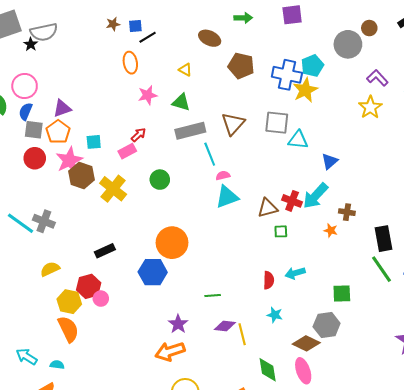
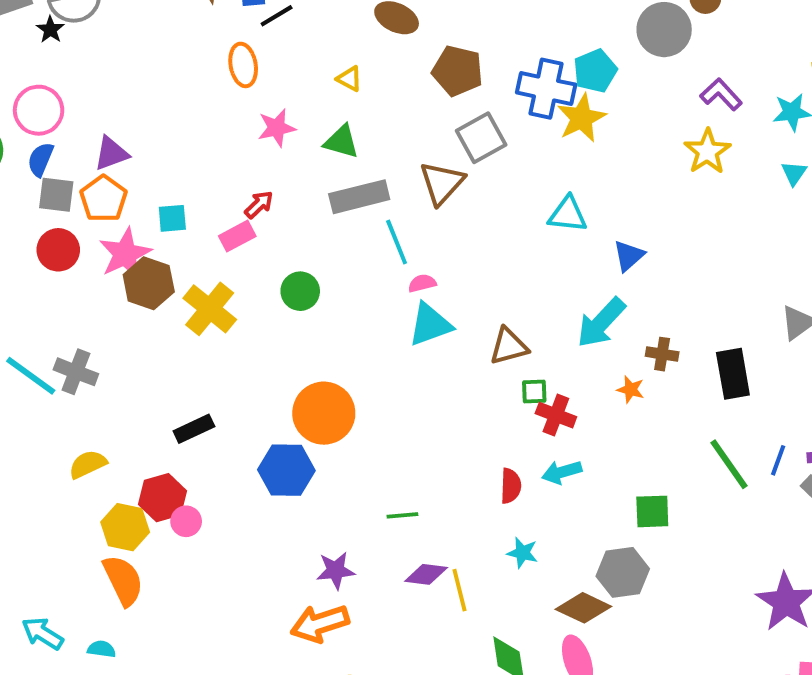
gray square: (277, 123) -> (481, 138), moved, turned -35
red cross: (292, 201) -> (556, 415), moved
black rectangle: (384, 239) -> (733, 374), moved
purple star: (178, 324) -> (336, 570), turned 30

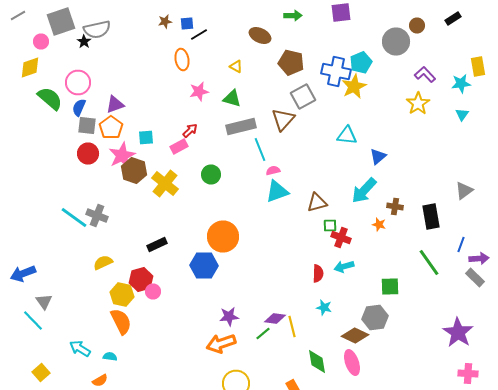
blue line: (778, 460) -> (461, 244), moved
green line: (402, 515) -> (263, 334), moved, turned -35

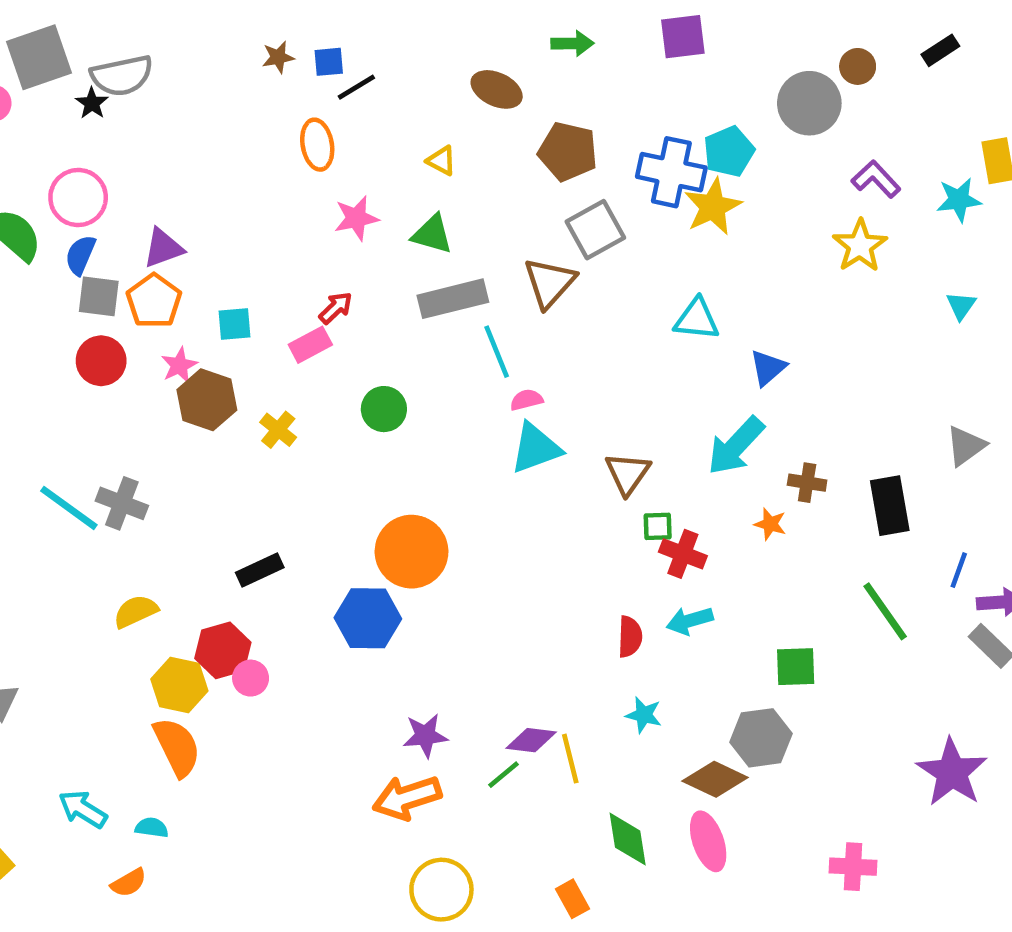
cyan triangle: (462, 114) -> (961, 306), moved
pink star: (122, 156) -> (179, 365), size x0.6
yellow cross: (165, 184) -> (278, 430), size x0.6
brown triangle: (317, 202) -> (628, 473), turned -40
pink cross: (468, 374) -> (853, 867), moved

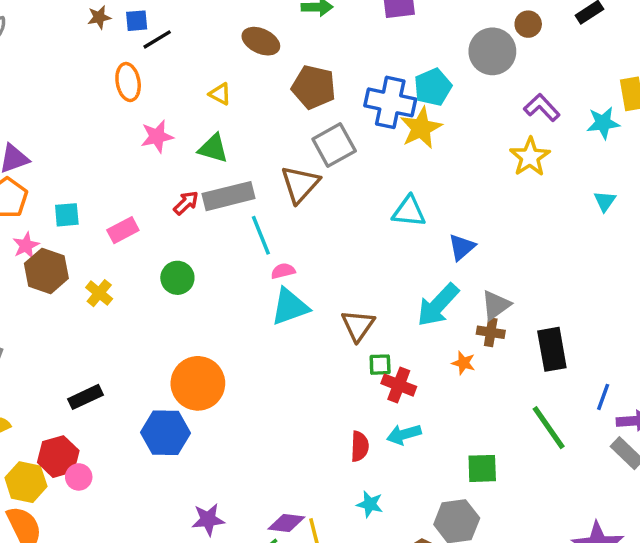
red arrow: (336, 308) -> (186, 203), moved
gray triangle: (966, 446) -> (496, 305), moved

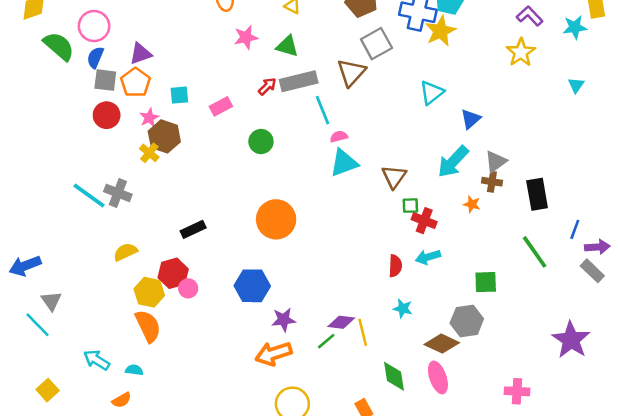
cyan triangle: (409, 211) -> (432, 93), turned -44
yellow cross: (99, 293) -> (149, 153), moved
blue hexagon: (166, 433) -> (252, 286), moved

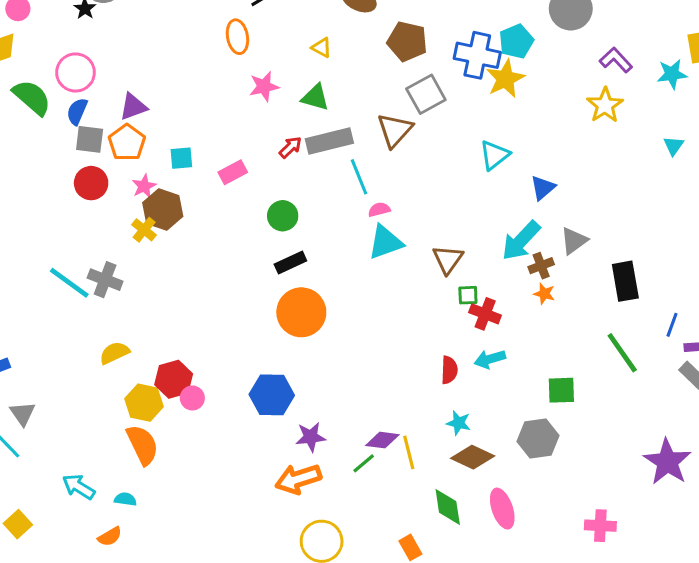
brown cross: (492, 182) -> (541, 266), moved, turned -30
black rectangle: (193, 229) -> (290, 262), moved
brown diamond: (442, 344) -> (473, 457), moved

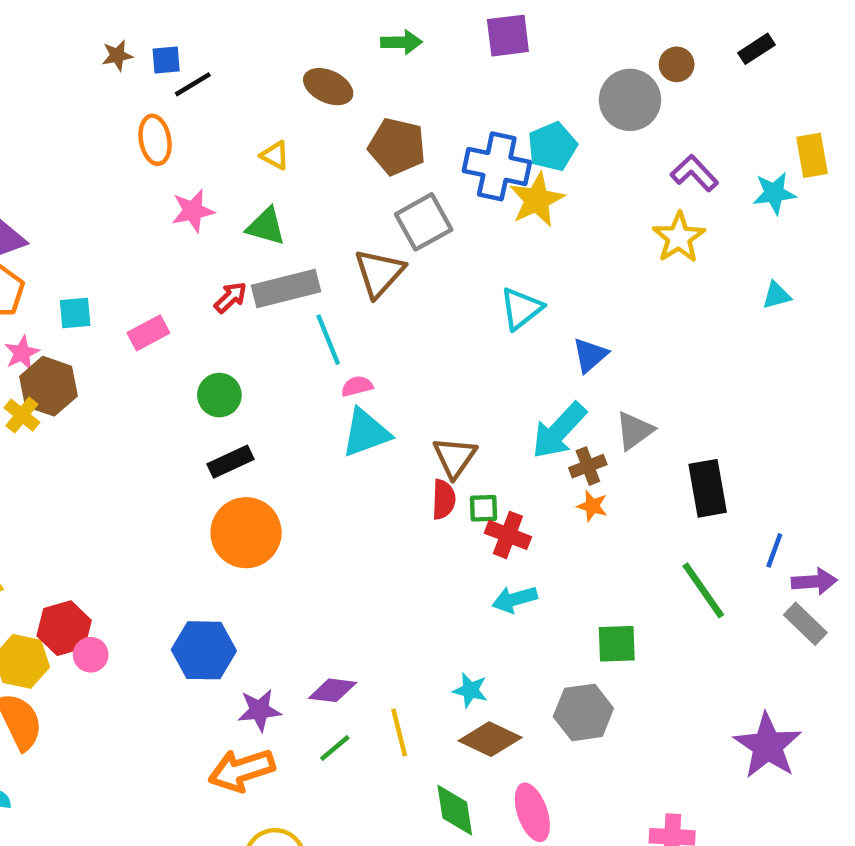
cyan triangle: (674, 146) -> (776, 295), turned 40
red semicircle: (449, 370) -> (444, 499), moved
purple diamond: (382, 440) -> (333, 690), moved

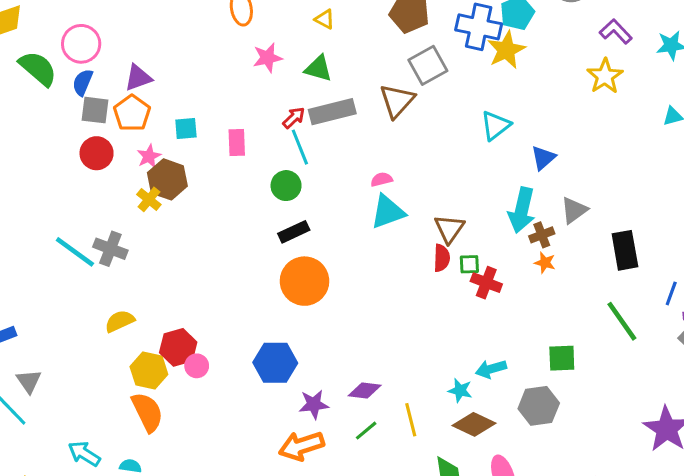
pink rectangle: (148, 333) -> (237, 142), turned -64
cyan line: (328, 340) -> (300, 147), moved
cyan arrow: (559, 431) -> (522, 210), turned -30
cyan arrow: (515, 599) -> (491, 369), moved

